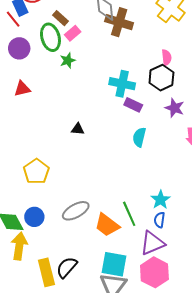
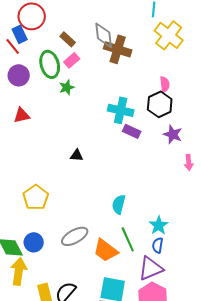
brown rectangle: (61, 18) -> (68, 39), moved
cyan semicircle: (139, 137) -> (119, 204), moved

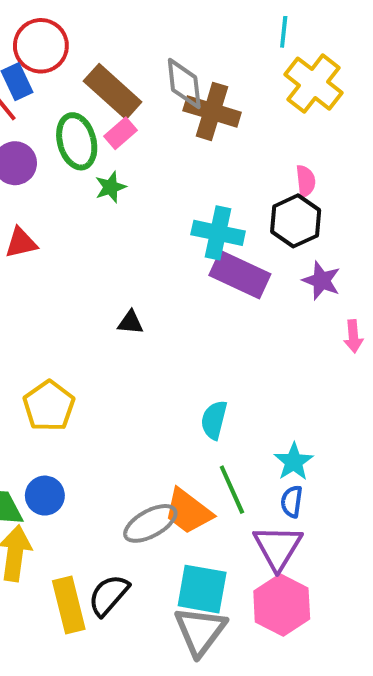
brown rectangle: (68, 39) -> (113, 92), size x1.8
purple rectangle: (132, 131) -> (240, 275), size x1.6
gray ellipse: (75, 236) -> (150, 523), moved
purple triangle: (151, 268) -> (278, 547), turned -36

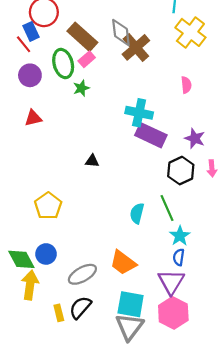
brown cross: (212, 111) -> (136, 47), turned 32
black hexagon: (296, 221) -> (181, 171), moved
green line: (232, 490) -> (167, 208), moved
gray ellipse: (150, 523) -> (82, 274), moved
yellow rectangle: (69, 605) -> (59, 313), size x0.6

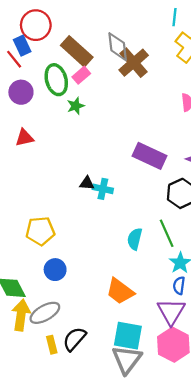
cyan cross: (139, 113) -> (103, 189), moved, size x0.7
yellow pentagon: (48, 206) -> (40, 231), turned 30
blue circle: (46, 254) -> (55, 270), moved
gray ellipse: (82, 274) -> (45, 313), moved

